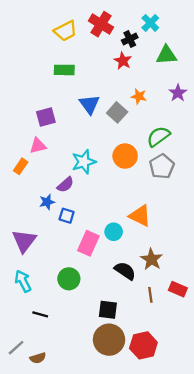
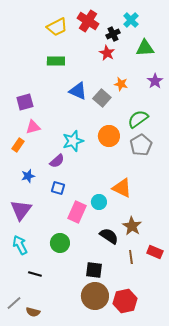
blue triangle: (90, 104) -> (78, 91), turned -30
purple square: (46, 117) -> (25, 102), moved
blue star: (47, 202) -> (28, 176), moved
brown semicircle: (38, 358) -> (33, 312), turned 32

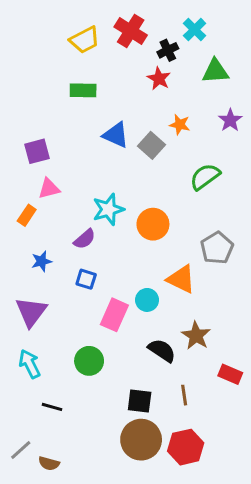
orange circle: (109, 136) -> (153, 224), moved
gray pentagon: (141, 145) -> (217, 248), moved
brown line: (131, 257) -> (184, 395), moved

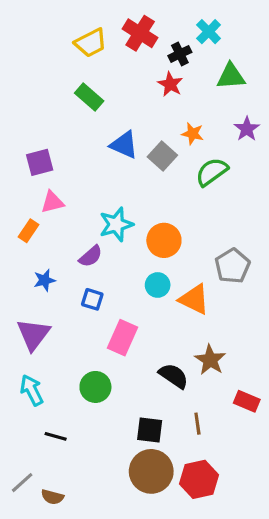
green rectangle: (83, 90) -> (89, 97), turned 40
green semicircle: (205, 177) -> (212, 172), moved
cyan circle: (147, 300) -> (158, 285), moved

